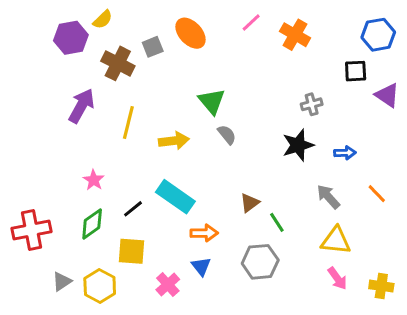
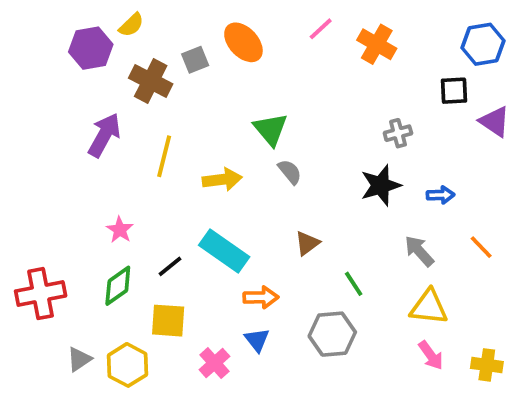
brown triangle: (250, 203) -> (307, 243), moved

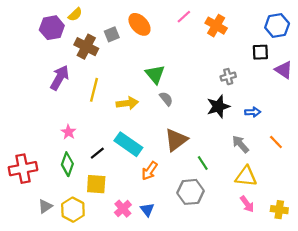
brown triangle: (307, 243) -> (176, 140), size x1.6
green diamond: (118, 286) -> (67, 164), turned -35
orange arrow: (261, 297) -> (149, 171), turned 126
blue triangle: (257, 340) -> (147, 210), moved

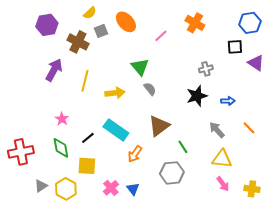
yellow semicircle: (75, 14) -> (90, 13), moved
pink line: (184, 17) -> (161, 36), moved
green diamond: (67, 164) -> (61, 148), turned -30

